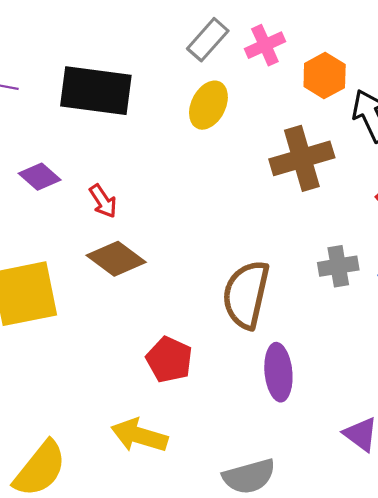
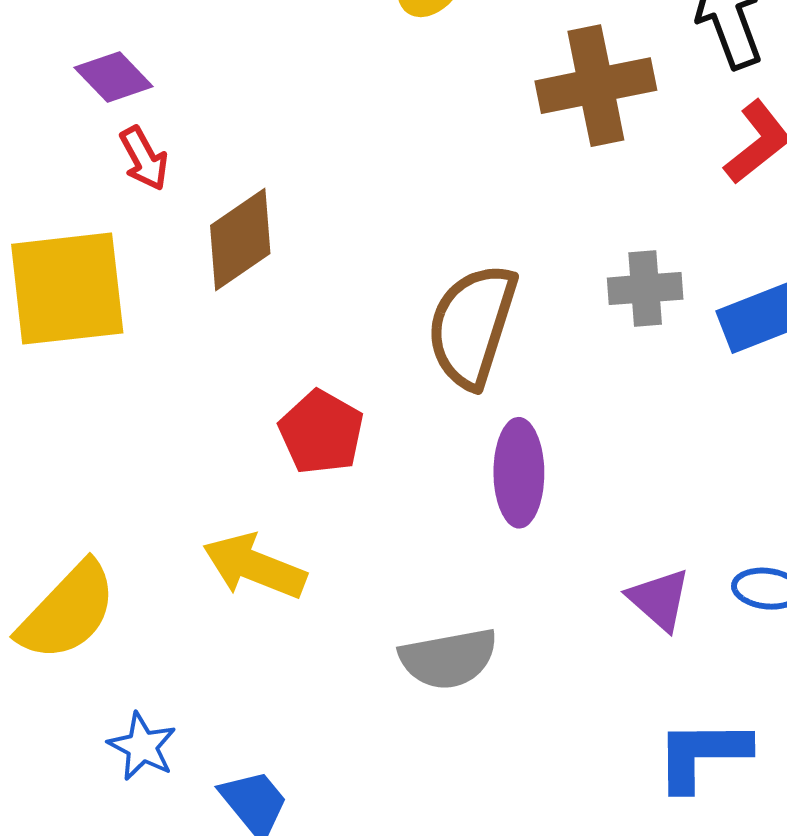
red arrow: (103, 201) -> (144, 158), moved
brown diamond: (116, 259) -> (240, 240), turned -76

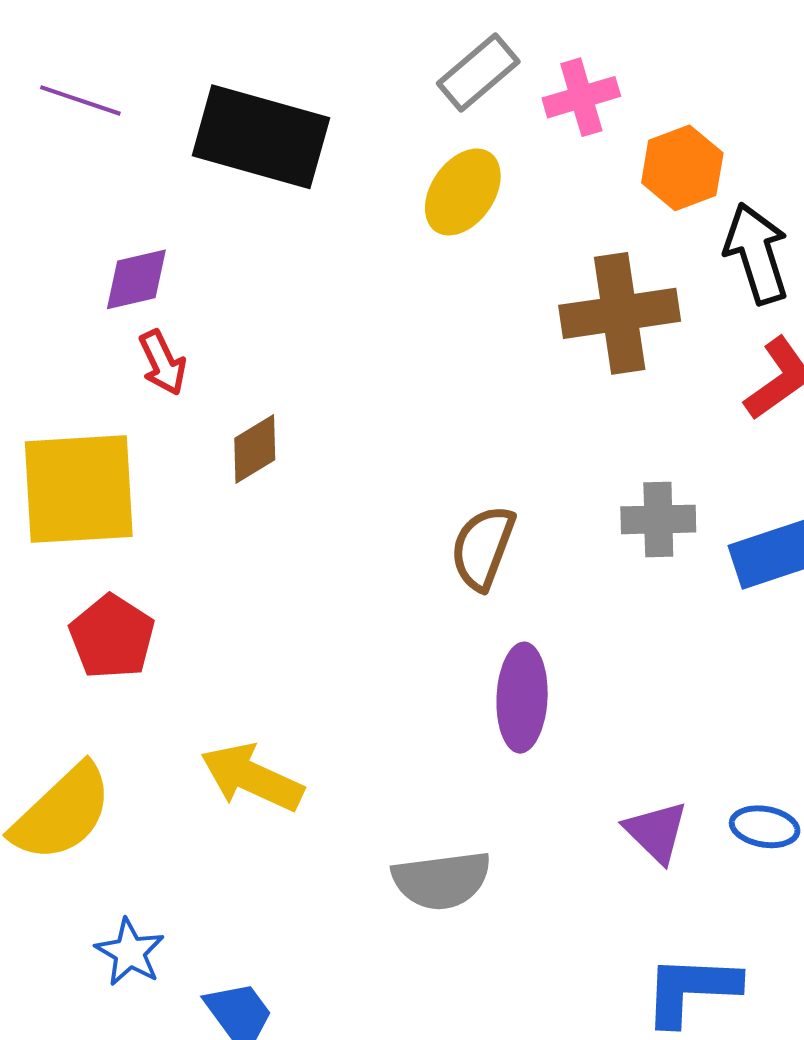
purple diamond: (114, 77) -> (136, 279), turned -62
brown diamond: (240, 240) -> (255, 449), size x0.7
brown semicircle: (472, 326) -> (483, 548), size x0.7
red pentagon: (321, 432) -> (112, 637), moved

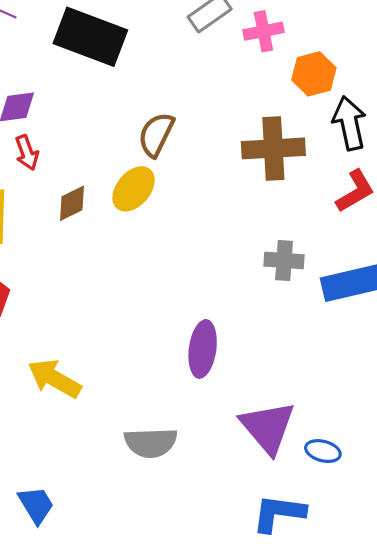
yellow ellipse: (463, 192) -> (134, 189), moved
brown semicircle: (483, 548) -> (156, 135), moved
blue ellipse: (765, 827) -> (323, 451), moved
purple triangle: (656, 832) -> (268, 427), size x1.6

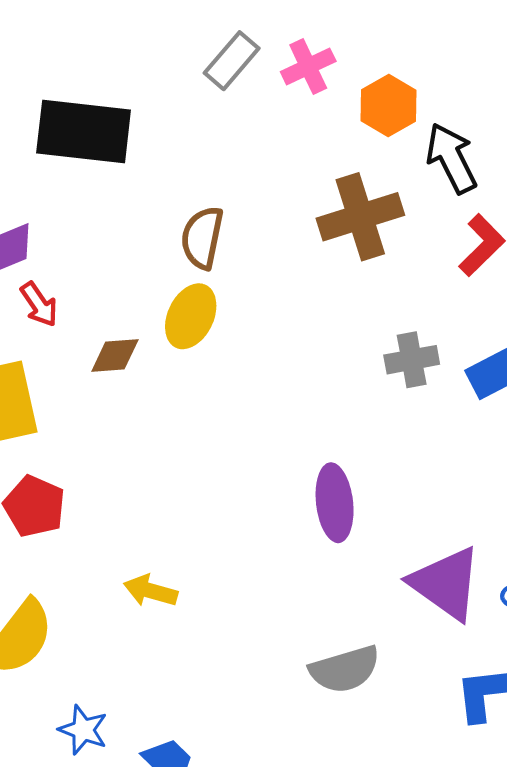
brown diamond: (72, 203) -> (115, 356), turned 36
yellow arrow: (54, 379) -> (151, 591), size x0.7
gray semicircle: (151, 443) -> (345, 669), moved

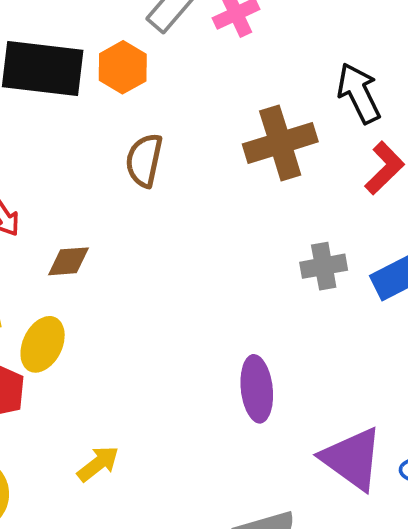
orange hexagon: (389, 106) -> (123, 67), moved
yellow ellipse: (191, 316) -> (43, 344), moved
yellow arrow: (151, 591) -> (98, 464), turned 126

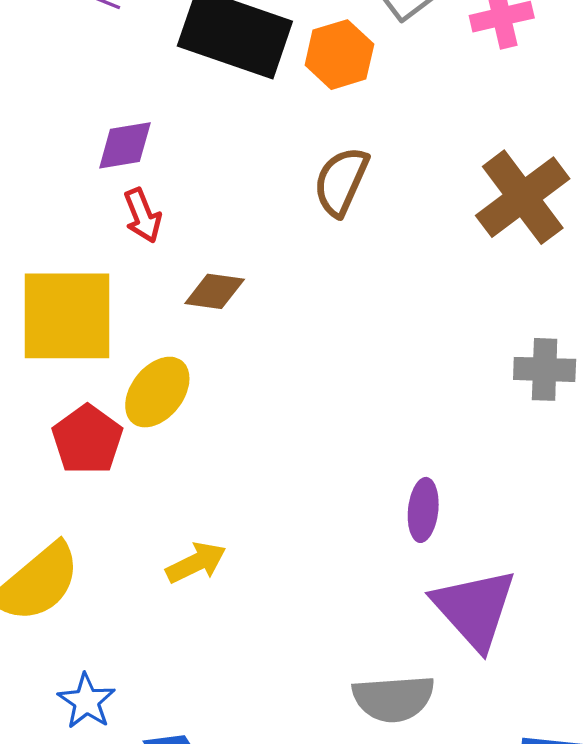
brown cross: (280, 143) -> (523, 197), turned -32
purple ellipse: (257, 389) -> (423, 510), size x0.7
purple triangle: (352, 459) -> (474, 609), moved

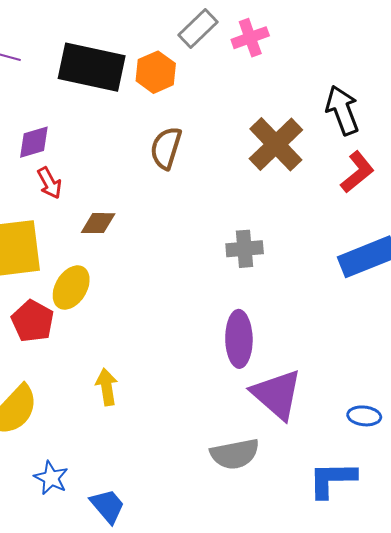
gray cross: (545, 369) -> (245, 249), moved
purple ellipse: (423, 510) -> (239, 339), size x1.5
yellow arrow: (196, 563) -> (107, 387), turned -66

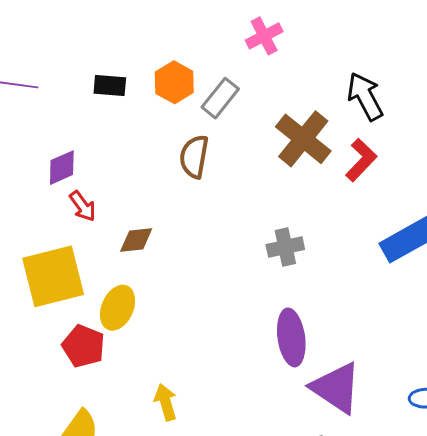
gray rectangle: (198, 28) -> (220, 98), moved
black rectangle: (92, 67) -> (110, 86), size x0.5
red L-shape: (357, 172) -> (361, 160), moved

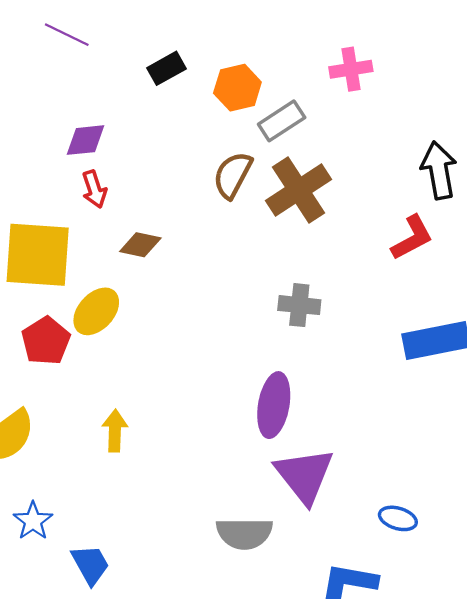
black rectangle: (110, 86) -> (167, 68), turned -52
brown cross: (303, 139) -> (299, 190), moved

